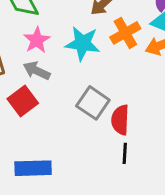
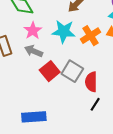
orange cross: (125, 33) -> (91, 36), moved
red square: (23, 101) -> (50, 71), moved
black line: (125, 153) -> (95, 104), turned 32

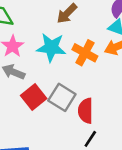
orange cross: (91, 36) -> (85, 53), turned -30

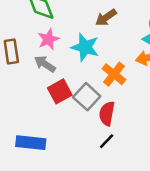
orange cross: (85, 53) -> (114, 74), moved

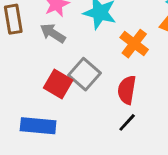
red square: (60, 91) -> (58, 84), moved, turned -30
gray square: (87, 97) -> (85, 74), moved

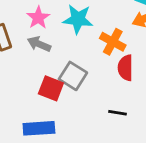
red semicircle: (127, 90) -> (125, 68), moved
black line: (127, 122) -> (118, 113), turned 66

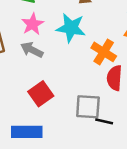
gray square: (73, 76) -> (88, 107), moved, turned -32
red square: (51, 88) -> (41, 94), turned 30

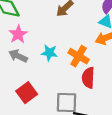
cyan star: (71, 28) -> (49, 53), moved, size x0.7

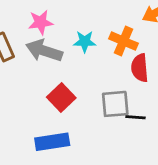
pink star: (18, 34) -> (41, 22), turned 30
gray arrow: (18, 56) -> (44, 51), size x1.4

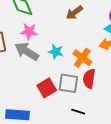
red square: (61, 98) -> (47, 88), moved
gray square: (115, 104) -> (68, 83), moved

